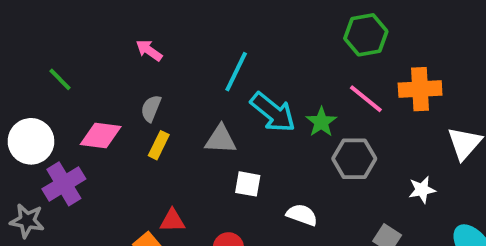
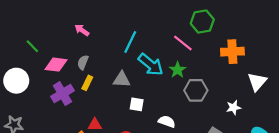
pink line: (366, 99) -> (183, 43), moved
pink diamond: (101, 136) -> (56, 65), moved
purple cross: (64, 184) -> (62, 94), moved

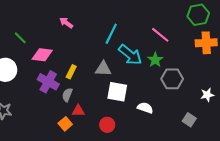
green hexagon: (202, 22) -> (198, 15), moved
gray semicircle: (83, 62) -> (67, 95), moved
purple cross: (62, 94) -> (48, 82), turned -30
white square: (137, 104) -> (117, 92), size x1.5

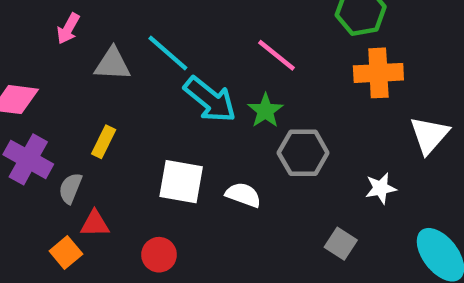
pink arrow: (66, 23) -> (68, 29), turned -96
cyan line: (111, 34) -> (168, 53), turned -75
gray triangle: (103, 69) -> (112, 64), moved
yellow rectangle: (71, 72) -> (104, 142), moved
white semicircle: (145, 108) -> (243, 195), moved

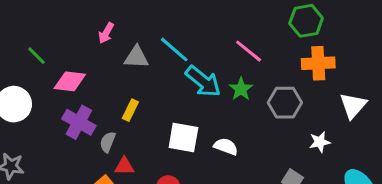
gray hexagon: (303, 153) -> (285, 103), moved

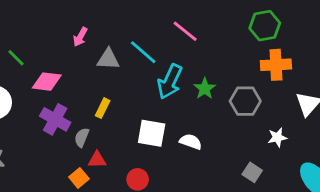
pink line: (249, 51) -> (185, 31), moved
cyan arrow: (203, 81) -> (170, 82), turned 76

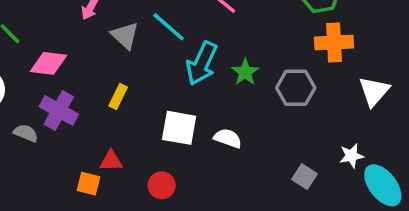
gray triangle: (108, 59) -> (125, 36), turned 40
gray semicircle: (82, 137) -> (26, 133), moved, turned 90
white star: (277, 137) -> (351, 156), moved
orange square: (79, 178) -> (88, 184), turned -36

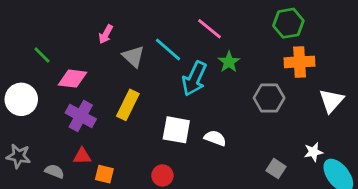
green star: (245, 72) -> (229, 62), moved
yellow rectangle: (118, 96) -> (128, 105), size x1.5
gray semicircle: (26, 133) -> (54, 171), moved
red triangle: (111, 161) -> (82, 156), moved

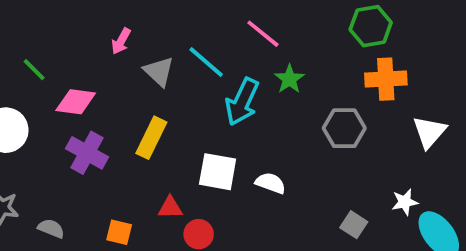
red triangle: (82, 156) -> (170, 208), moved

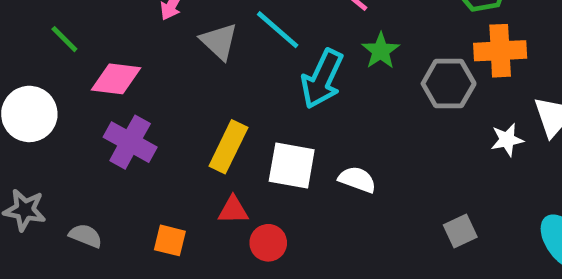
gray hexagon: (344, 128) -> (449, 84), moved
yellow rectangle: (151, 138) -> (228, 147), moved
white star: (405, 202) -> (507, 140), moved
gray square: (354, 225) -> (460, 231), turned 32

